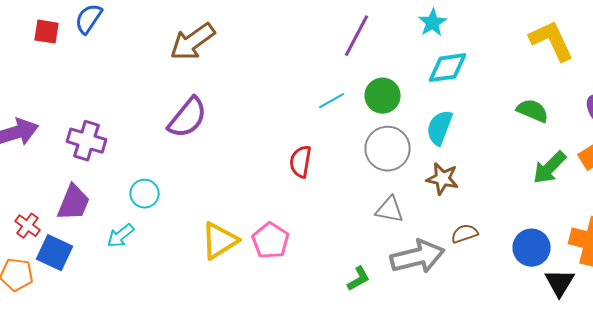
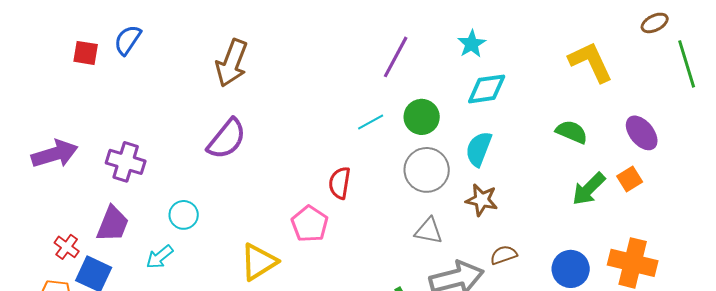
brown arrow: (193, 42) -> (232, 63), turned -33
pink pentagon: (271, 241) -> (310, 224), moved

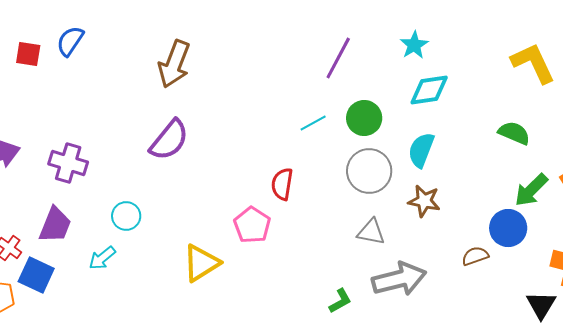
brown semicircle: (504, 255) -> (475, 256), moved
blue circle: (571, 269) -> (508, 228), moved

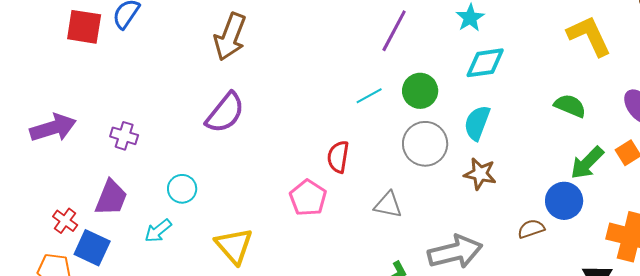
red square: (28, 54) -> (84, 27), size x1.4
purple cross: (68, 163) -> (124, 136), size x0.7
gray triangle: (371, 232) -> (388, 205), moved
yellow triangle: (201, 263) -> (234, 246), moved, turned -39

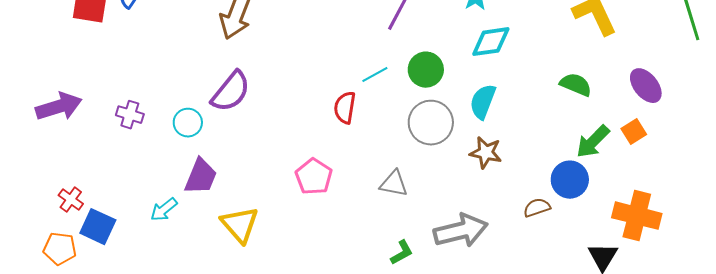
red semicircle: (338, 157) -> (345, 108), moved
cyan circle: (182, 189) -> (188, 123), moved
purple trapezoid: (111, 198) -> (201, 177), moved

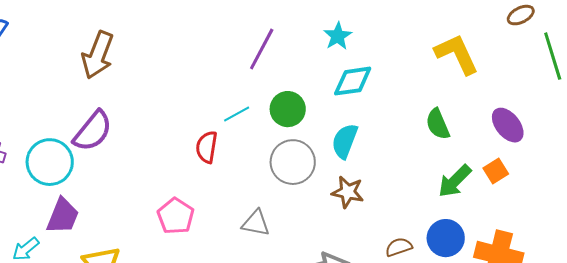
green semicircle: (576, 85) -> (438, 124), turned -136
cyan circle: (188, 123) -> (50, 162), size x1.6
blue circle: (570, 180) -> (446, 238), moved

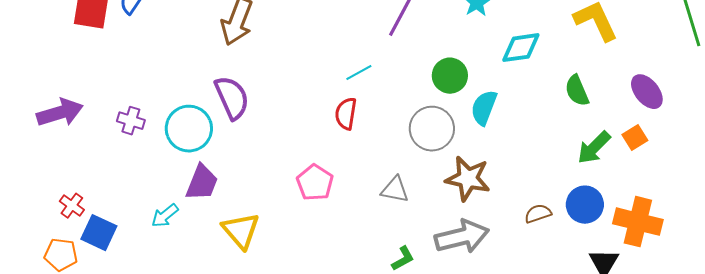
cyan diamond: (353, 81) -> (521, 48), moved
green circle: (288, 109) -> (450, 76), moved
cyan line: (237, 114) -> (359, 73), moved
purple semicircle: (93, 131) -> (232, 98), turned -63
brown star: (348, 192) -> (468, 179), moved, size x1.4

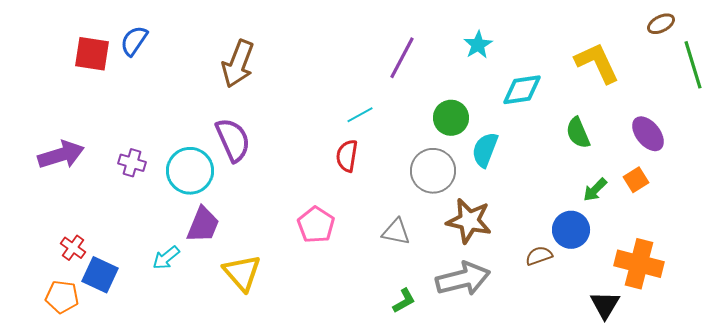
green arrow: (594, 148) -> (595, 190), size x0.7
blue circle: (585, 205) -> (571, 230), moved

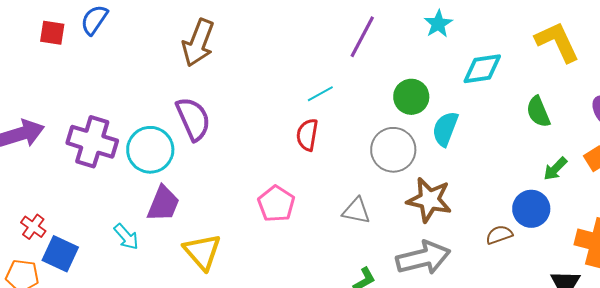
red square: (92, 54) -> (52, 33), size x0.7
purple cross: (132, 163) -> (92, 142), size x1.8
cyan arrow: (166, 258) -> (126, 237), turned -92

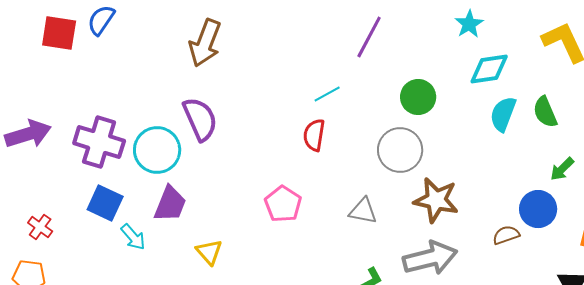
cyan star: (438, 24) -> (469, 24), moved
red square: (52, 33) -> (59, 33), size x1.4
cyan semicircle: (445, 129) -> (503, 114), moved
yellow triangle: (202, 252) -> (209, 252), size x0.7
blue square: (60, 254) -> (105, 203), moved

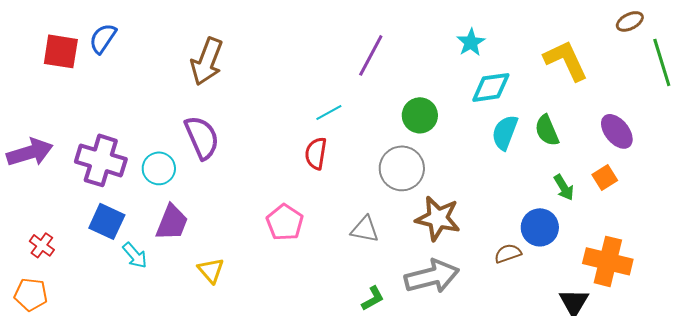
cyan circle: (157, 150) -> (159, 168), size x0.7
green arrow: (562, 169) -> (564, 187), turned -76

